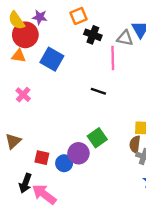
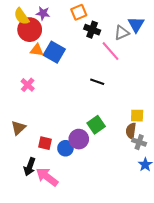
gray triangle: (125, 38) -> (122, 33), turned -35
orange triangle: (19, 56) -> (37, 50), moved
pink line: (113, 58) -> (110, 51), turned -40

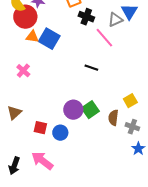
yellow square: (137, 116) -> (130, 101), turned -32
brown semicircle: (131, 131) -> (113, 118), moved
purple circle: (79, 139) -> (73, 110), moved
black arrow: (30, 167) -> (14, 166), moved

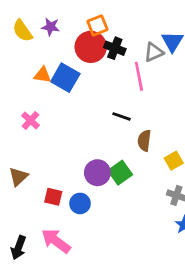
red circle: (25, 17) -> (91, 47), moved
pink line: (104, 38) -> (139, 76), turned 30
brown semicircle: (113, 118) -> (144, 141), moved

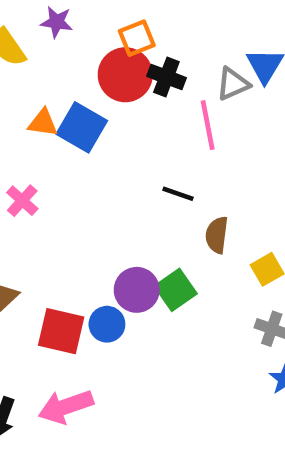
purple star: (51, 27) -> (57, 22), moved
red square: (53, 197) -> (61, 331), size x1.5
blue circle: (80, 203) -> (107, 324), moved
pink arrow: (56, 241) -> (66, 407), turned -56

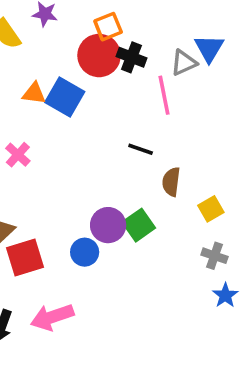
red square: (61, 331) -> (25, 258), moved, turned -30

